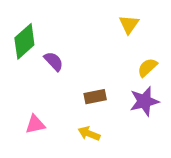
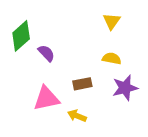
yellow semicircle: (147, 67) -> (112, 59), moved, turned 54
pink triangle: (35, 124) -> (46, 98), moved, size x1.5

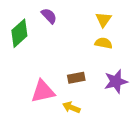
purple semicircle: (46, 53) -> (49, 16), moved
yellow semicircle: (112, 59) -> (103, 43), moved

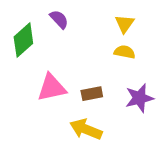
pink triangle: (43, 91) -> (52, 88), moved
yellow arrow: (71, 107) -> (86, 129), size x1.5

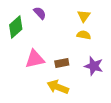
purple star: (139, 98) -> (94, 66), turned 30

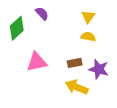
brown rectangle: (62, 63) -> (75, 63), moved
yellow arrow: (58, 87) -> (77, 87), moved

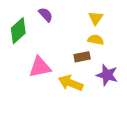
brown rectangle: (75, 63) -> (82, 57), moved
yellow arrow: (77, 87) -> (71, 83), moved

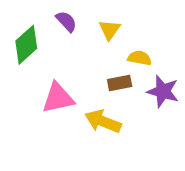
yellow triangle: (96, 18) -> (110, 30), moved
purple star: (107, 75) -> (163, 91), moved

